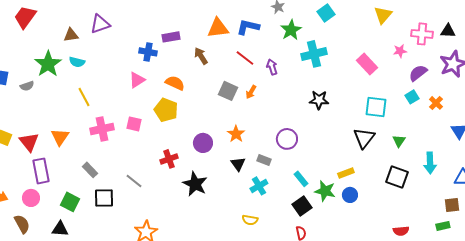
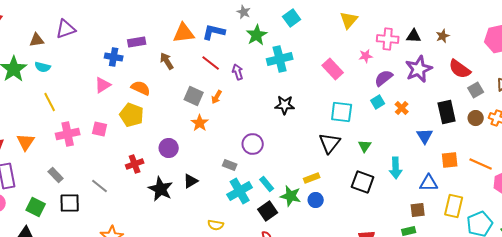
orange star: (236, 134) -> (200, 123), moved
black triangle: (238, 164) -> (191, 181), moved, turned 35
cyan cross: (259, 186) -> (240, 191), moved, size x1.4

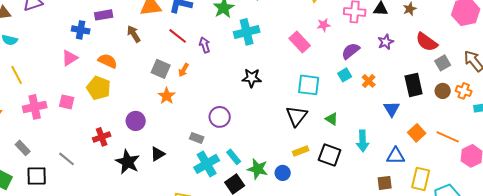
pink star: (366, 56) -> (324, 25), moved
purple star: (419, 69) -> (386, 42), size x0.6
green triangle: (365, 146) -> (332, 119), turned -32
orange square: (450, 160) -> (417, 133), turned -36
yellow rectangle: (312, 178) -> (301, 151), moved

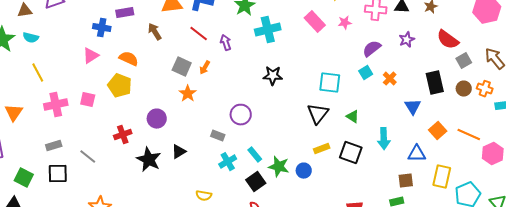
pink rectangle: (300, 42) -> (315, 22), moved
gray rectangle: (23, 148) -> (54, 146), moved, turned -63
cyan cross: (207, 164) -> (228, 162), size x0.7

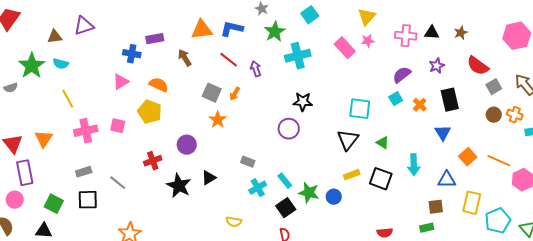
pink star: (345, 23) -> (368, 41), moved
black rectangle: (435, 83) -> (450, 100), moved
purple circle: (241, 115) -> (289, 129), moved

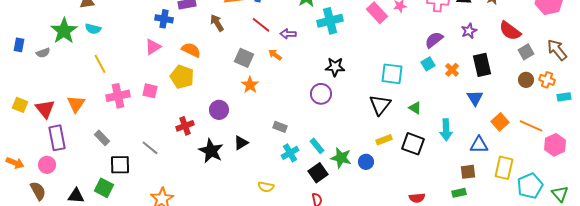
purple arrow: (256, 69) -> (288, 34), turned -70
orange arrow: (235, 94) -> (275, 55), moved, turned 96
gray rectangle: (84, 172) -> (102, 138), moved, turned 63
green square: (54, 204) -> (104, 188), moved

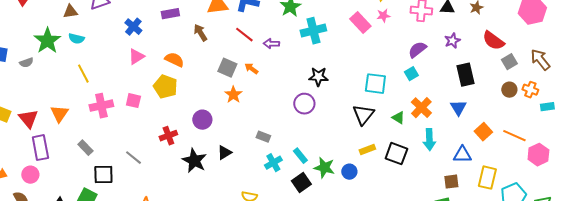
blue cross: (164, 19) -> (133, 27), moved, turned 30
orange arrow: (275, 55) -> (251, 69), moved
orange cross: (452, 70) -> (421, 108), moved, size x1.5

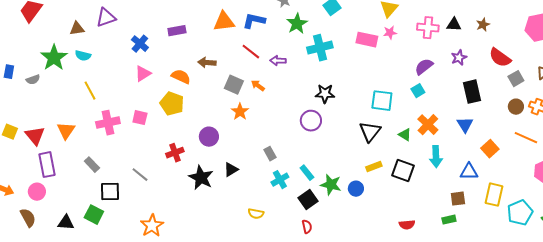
pink rectangle: (360, 23) -> (367, 40), turned -35
brown arrow: (200, 33) -> (207, 63), moved, turned -54
orange line: (514, 136) -> (526, 138), moved
gray rectangle: (263, 137) -> (270, 154), turned 40

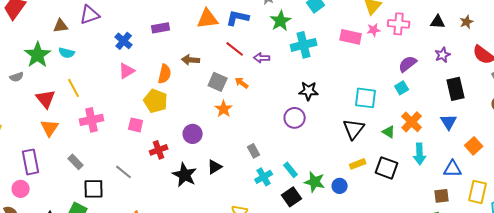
pink cross: (428, 28) -> (399, 24), moved
orange semicircle: (181, 77) -> (165, 74), turned 78
pink square: (140, 118) -> (136, 125), moved
red triangle: (35, 136) -> (46, 99), moved

